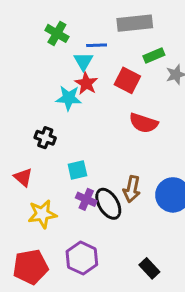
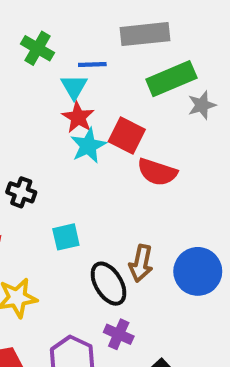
green rectangle: (154, 55) -> (171, 79), size x1.6
red square: (127, 80) -> (127, 136), moved
cyan star: (69, 98) -> (88, 146), moved, turned -30
purple cross: (86, 199) -> (119, 334), moved

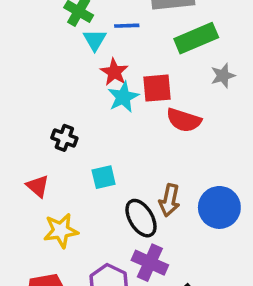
cyan triangle: (74, 87) -> (95, 40), moved
gray star: (202, 105) -> (223, 76), moved
red square: (127, 136) -> (157, 88), turned -32
purple cross: (119, 334) -> (150, 263), size x1.4

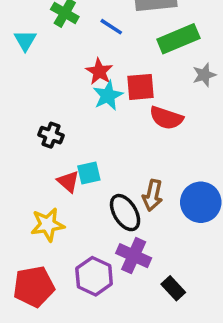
blue line: (127, 26) -> (111, 27), turned 35
cyan triangle: (95, 40) -> (25, 40), moved
red triangle: (38, 186) -> (68, 182), moved

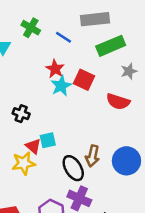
red square: (141, 87) -> (84, 80), turned 30
red semicircle: (166, 118) -> (118, 102), moved
yellow star: (48, 225) -> (24, 163), moved

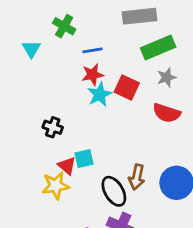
blue line: (64, 37) -> (93, 50), moved, turned -42
red star: (55, 69) -> (93, 75), turned 30
gray star: (129, 71) -> (167, 77), moved

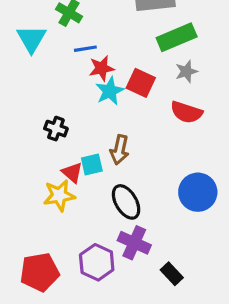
cyan triangle: (31, 49) -> (31, 39), size x1.4
blue line: (93, 50) -> (85, 49), moved
brown arrow: (137, 177) -> (120, 150), moved

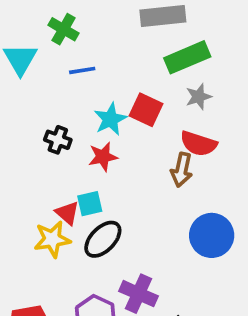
red star: (102, 68) -> (103, 157), moved
black cross: (56, 129) -> (58, 140), moved
brown arrow: (120, 150) -> (182, 170), moved
black ellipse: (126, 202) -> (103, 239), moved, turned 76

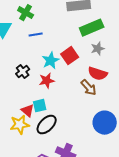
red square: (146, 110) -> (70, 56), turned 30
black cross: (58, 140) -> (23, 72), turned 32
brown arrow: (182, 170) -> (89, 88), turned -54

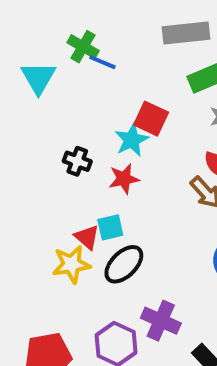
blue line: (36, 35) -> (102, 62), moved, turned 32
red square: (70, 56) -> (151, 119), moved, turned -30
black cross: (23, 72) -> (77, 161), turned -32

